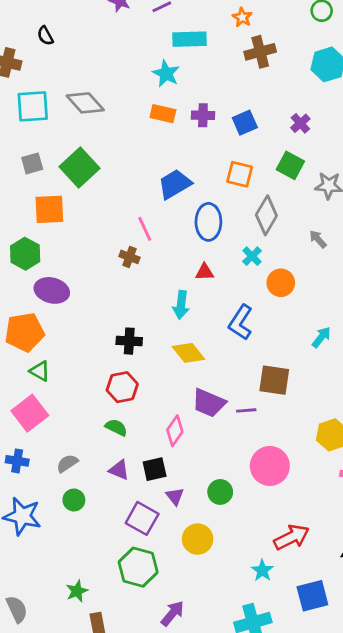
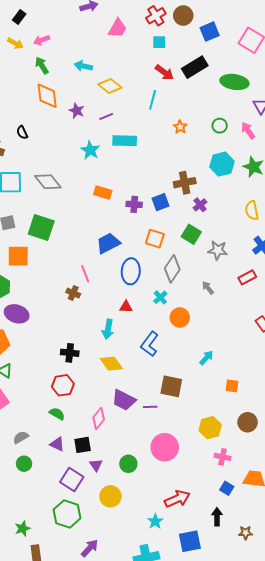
orange star: (242, 17) -> (180, 127), moved
brown cross: (260, 52) -> (185, 183), moved
cyan star: (166, 74) -> (90, 150), moved
purple cross: (203, 115) -> (134, 204), moved
green square: (79, 168) -> (41, 227), turned -32

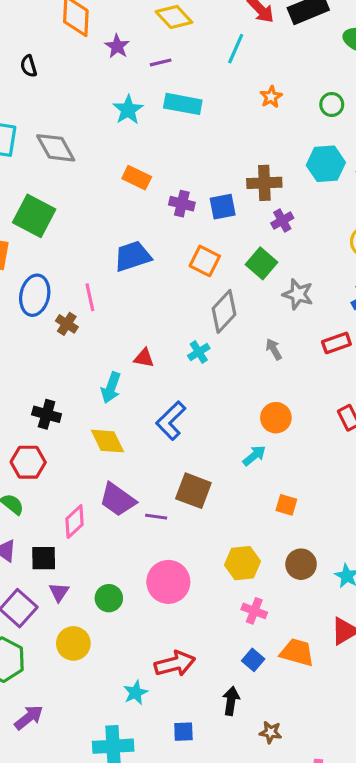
blue ellipse: (131, 271) -> (35, 295), moved
orange circle: (180, 317) -> (276, 418), moved
blue square: (190, 541) -> (183, 732), size x0.6

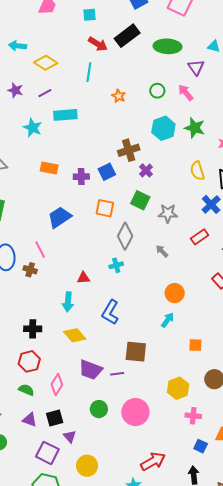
cyan cross: (199, 352) -> (116, 265), turned 32
pink diamond: (75, 522) -> (57, 385), moved
green circle: (109, 598) -> (99, 409), moved

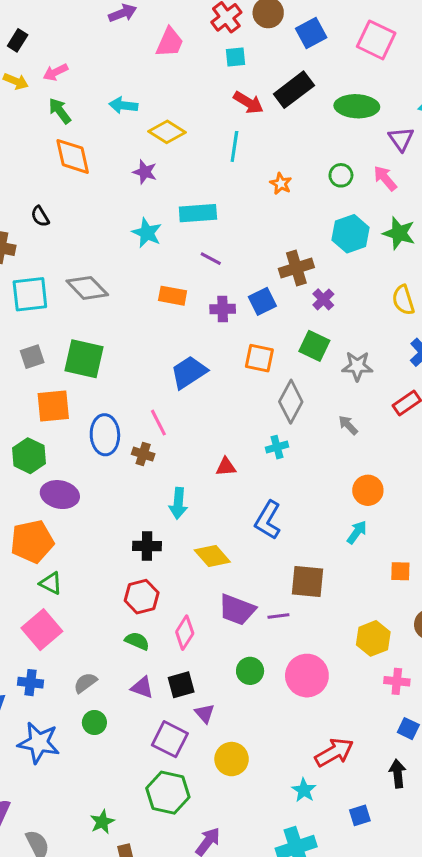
purple star: (15, 90) -> (145, 172), moved
purple line: (45, 93) -> (211, 259), moved, turned 56
cyan arrow: (68, 302) -> (178, 503), moved

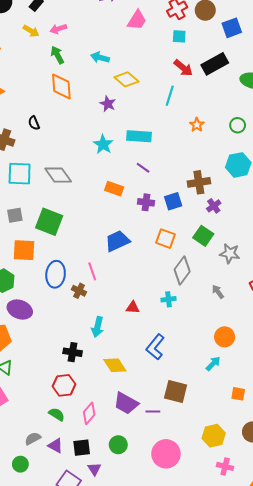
green circle: (250, 671) -> (118, 445), moved
gray semicircle: (85, 683) -> (33, 438), moved

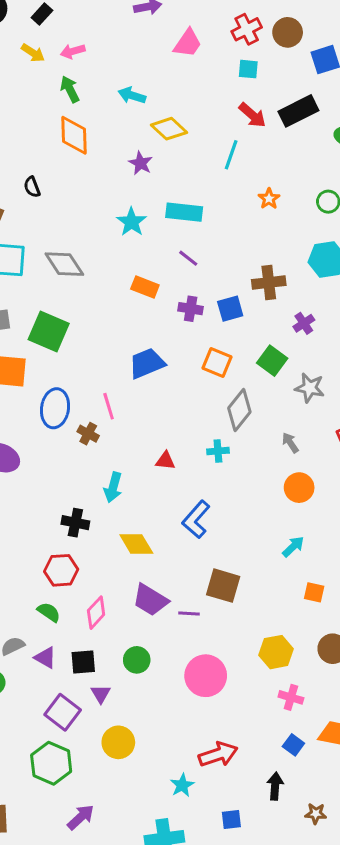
purple cross: (214, 206) -> (304, 323), moved
orange circle: (225, 337) -> (299, 488), moved
cyan arrow: (213, 364) -> (293, 547), moved

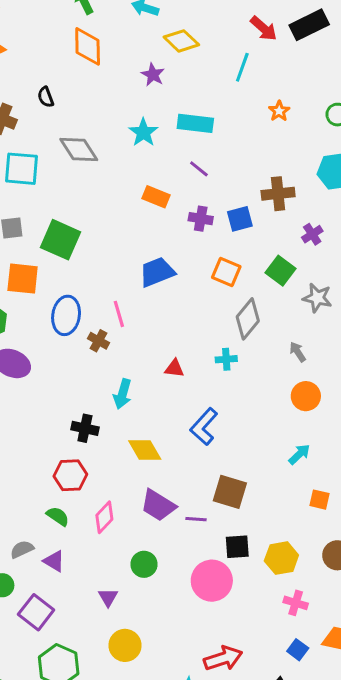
gray diamond: (64, 264) -> (79, 150), moved
black square: (83, 662) -> (237, 547), moved
purple square: (63, 712) -> (36, 612), moved

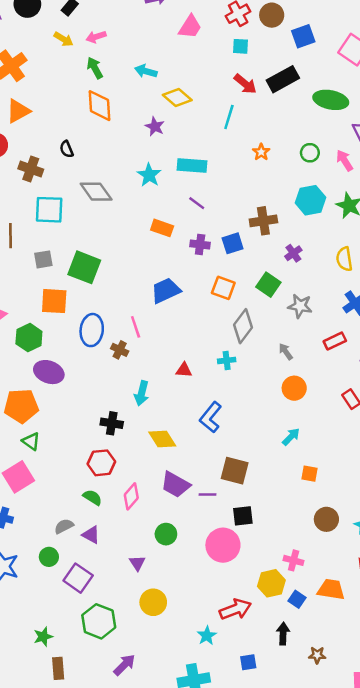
yellow hexagon: (281, 558) -> (271, 583), moved

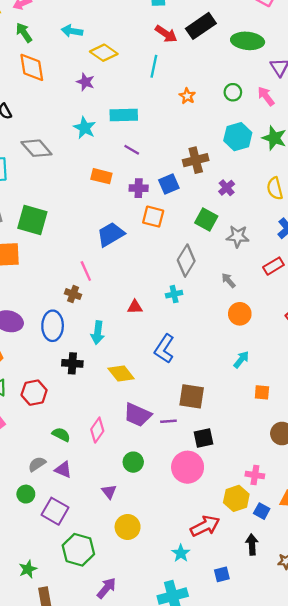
orange square: (223, 288) -> (153, 217), moved
blue ellipse: (92, 330) -> (53, 326), moved
red hexagon: (101, 463) -> (34, 393), moved

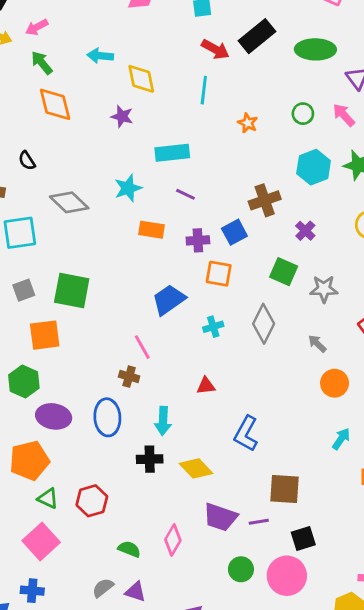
yellow diamond: (104, 53) -> (141, 79), turned 48
cyan star: (85, 128) -> (128, 188), moved, turned 30
cyan cross: (174, 294) -> (213, 327), moved
black cross: (72, 363) -> (150, 459), moved
green circle: (133, 462) -> (241, 569), moved

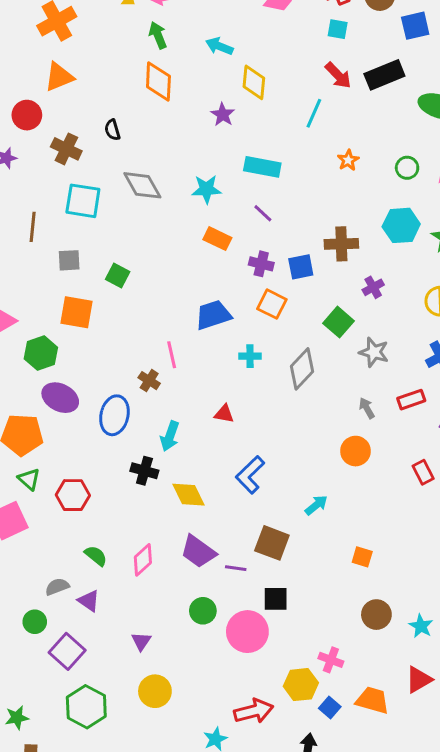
green square: (72, 291) -> (118, 276), size x0.6
gray arrow: (317, 344) -> (367, 408), moved
cyan arrow: (341, 439) -> (316, 505), moved

